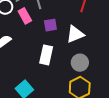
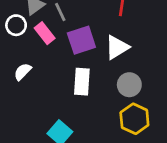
purple square: (50, 25) -> (81, 40), size x1.5

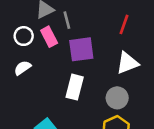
white circle: (16, 25) -> (24, 36), moved
white triangle: (117, 47) -> (127, 63), moved

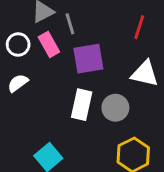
white triangle: (127, 63) -> (145, 74), turned 35
gray circle: (117, 98) -> (115, 108), moved

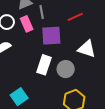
red line: (139, 27) -> (75, 17), moved, turned 42

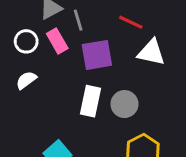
red line: (75, 17) -> (131, 22), turned 56
white triangle: (87, 49) -> (151, 52), moved

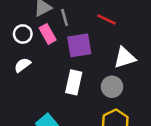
white triangle: (151, 52) -> (125, 58), moved, turned -30
gray circle: (124, 104) -> (112, 87), moved

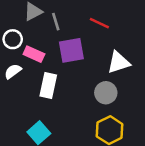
pink rectangle: (48, 34) -> (34, 54), moved, turned -36
white rectangle: (74, 82) -> (48, 85), moved

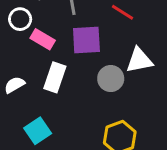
white semicircle: (13, 71) -> (14, 85), moved
gray circle: (106, 93) -> (111, 79), moved

